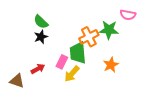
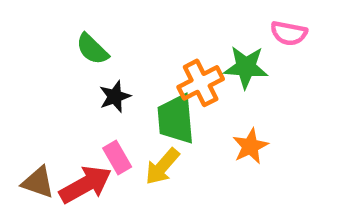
black star: (41, 37) -> (115, 96), moved
pink rectangle: (62, 62) -> (117, 157), moved, turned -56
red arrow: (38, 69) -> (85, 185), moved, size x1.6

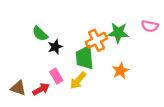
pink semicircle: (289, 33) -> (150, 26), moved
green semicircle: (92, 49) -> (40, 34), moved
red arrow: (85, 185) -> (41, 89), size x0.7

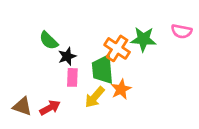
orange cross: (97, 40) -> (117, 48), turned -30
orange star: (120, 71) -> (121, 89), moved
pink rectangle: (56, 76) -> (72, 77), moved, turned 32

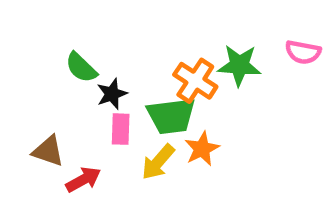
green trapezoid: (103, 69) -> (171, 116), turned -92
brown triangle: (22, 106) -> (48, 151), moved

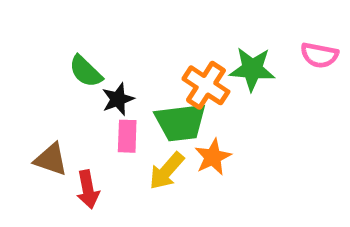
red arrow: (83, 180) -> (88, 189), turned 108

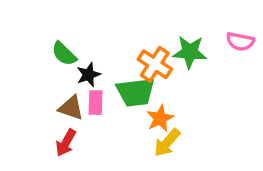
brown triangle: (51, 159) -> (71, 108), moved
yellow arrow: (167, 171) -> (167, 143), moved
red arrow: (88, 189) -> (66, 143), turned 40

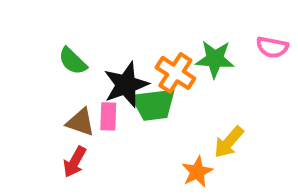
black star: (89, 75) -> (126, 85), moved, size x1.6
orange star: (160, 118) -> (197, 172), moved
yellow arrow: (167, 143) -> (229, 142), moved

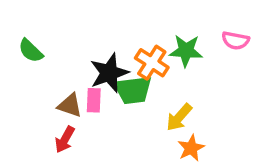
green semicircle: (73, 61) -> (31, 51), moved
yellow arrow: (229, 142) -> (179, 117), moved
orange star: (197, 172) -> (191, 148), moved

